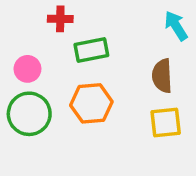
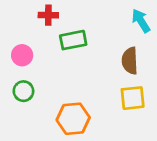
orange hexagon: (91, 103) -> (73, 119), moved
green circle: (29, 114) -> (23, 91), size x0.6

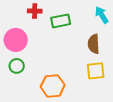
green rectangle: (73, 40) -> (61, 21), moved
pink circle: (22, 55) -> (16, 40), size x1.5

